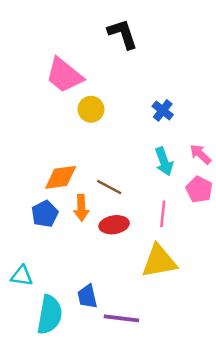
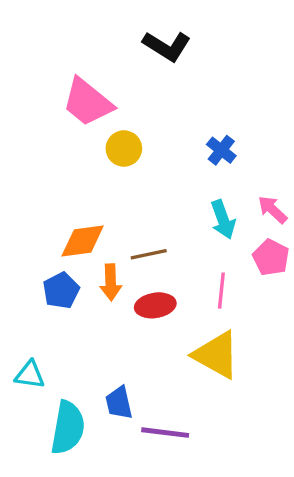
black L-shape: (123, 34) -> (167, 46), turned 140
brown line: (109, 187) -> (149, 254), turned -40
yellow triangle: (159, 261) -> (216, 355), turned 39

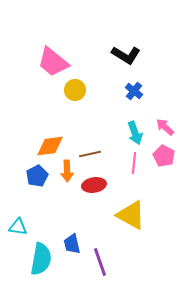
black L-shape: (167, 46) -> (126, 55), moved
pink line: (221, 291) -> (134, 163), moved
purple line: (165, 433) -> (100, 262), turned 64

